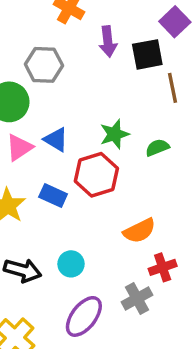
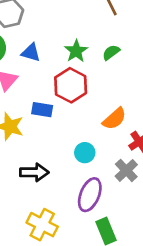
blue triangle: (56, 140) -> (31, 52), moved
cyan circle: (71, 264) -> (85, 153), moved

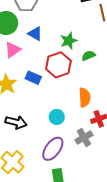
green semicircle: (111, 52) -> (88, 56), moved
orange semicircle: (114, 119) -> (85, 97), turned -66

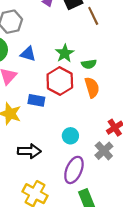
green semicircle: (88, 56) -> (89, 64), turned -152
orange semicircle: (85, 97) -> (92, 87), moved

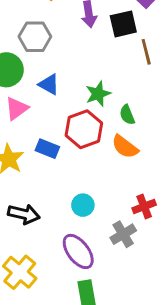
green semicircle: (89, 64) -> (127, 115), turned 64
orange semicircle: (92, 87) -> (125, 147), turned 132
purple ellipse: (74, 170) -> (78, 252), turned -72

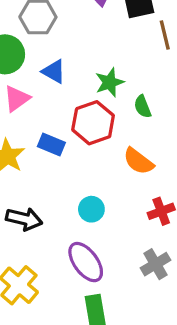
orange semicircle: (125, 147) -> (138, 161), moved
gray cross: (123, 234) -> (155, 264), moved

